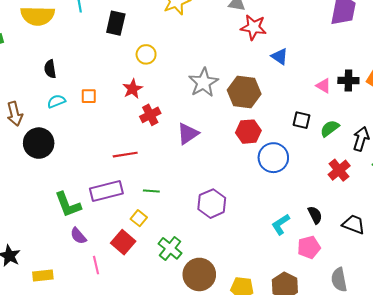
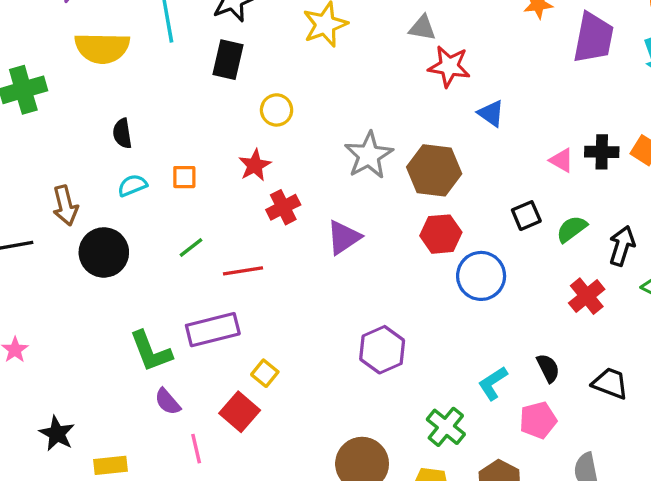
black square: (302, 120) -> (526, 216), turned -36
green line: (151, 191) -> (191, 247), moved, turned -42
green cross: (170, 248) -> (446, 427), moved

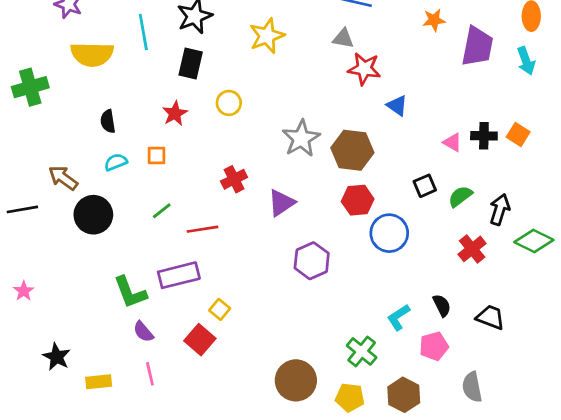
red star: (255, 165) -> (175, 113), moved
brown arrow: (65, 206) -> (63, 178), turned 140
purple hexagon: (382, 350) -> (312, 261), moved
pink line: (196, 449) -> (150, 374), moved

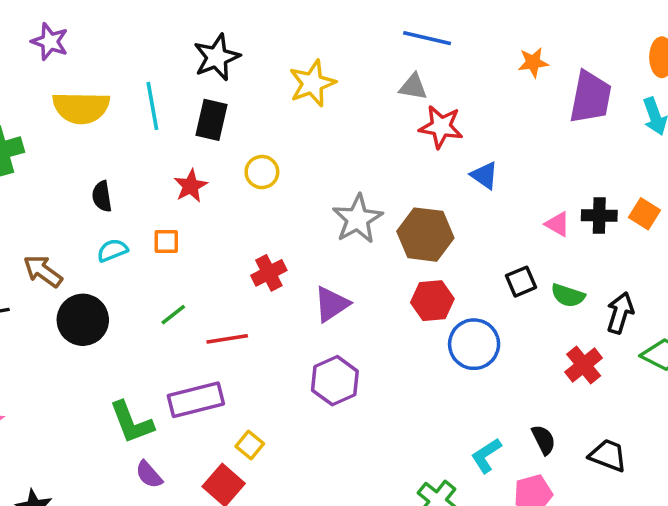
cyan line: (143, 32) -> (152, 106), moved
green semicircle: (460, 196) -> (568, 295), turned -125
purple hexagon: (312, 261) -> (335, 381), moved

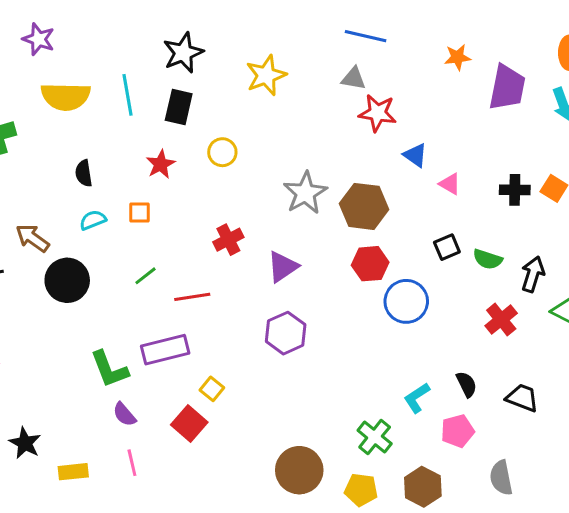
pink triangle: (558, 224) -> (450, 184), moved

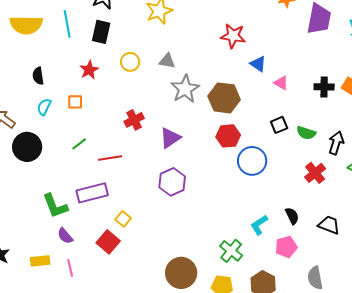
gray triangle: (353, 78) -> (167, 61), moved
cyan semicircle: (93, 220) -> (44, 107), turned -42
yellow rectangle: (73, 472) -> (40, 261), moved

